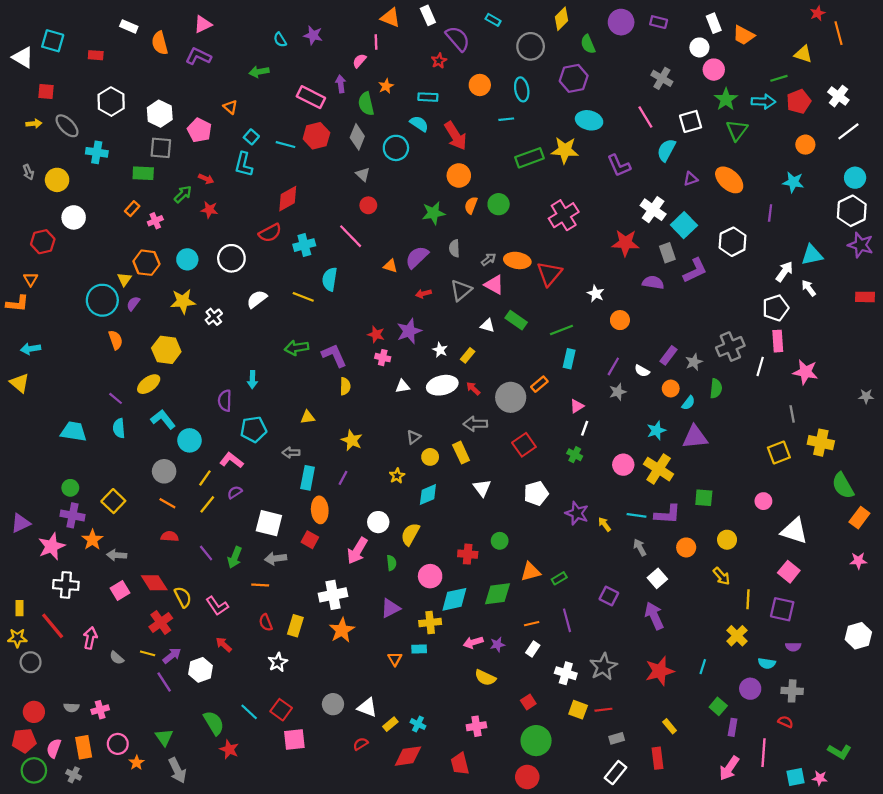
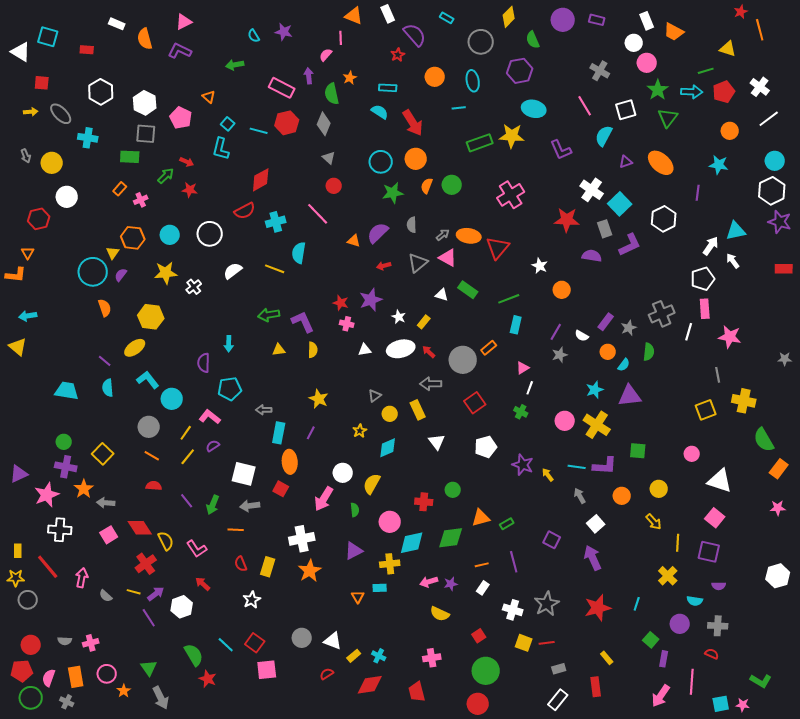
cyan circle: (396, 148) -> (381, 162), moved
yellow triangle: (308, 417) -> (279, 350), moved

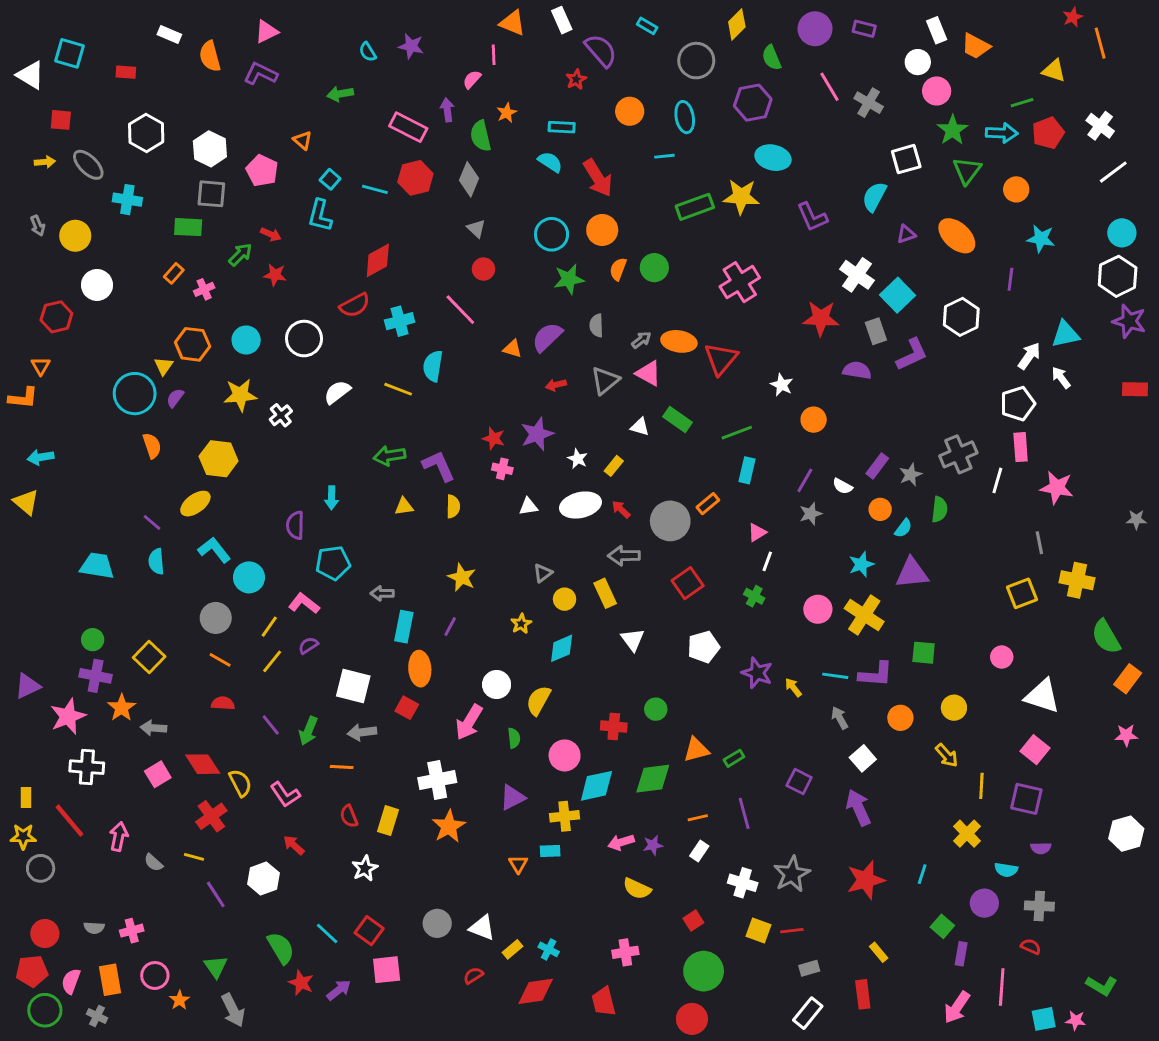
pink line: (585, 106) -> (829, 87), moved
orange circle: (730, 131) -> (1016, 189), moved
purple arrow: (156, 594) -> (339, 990), moved

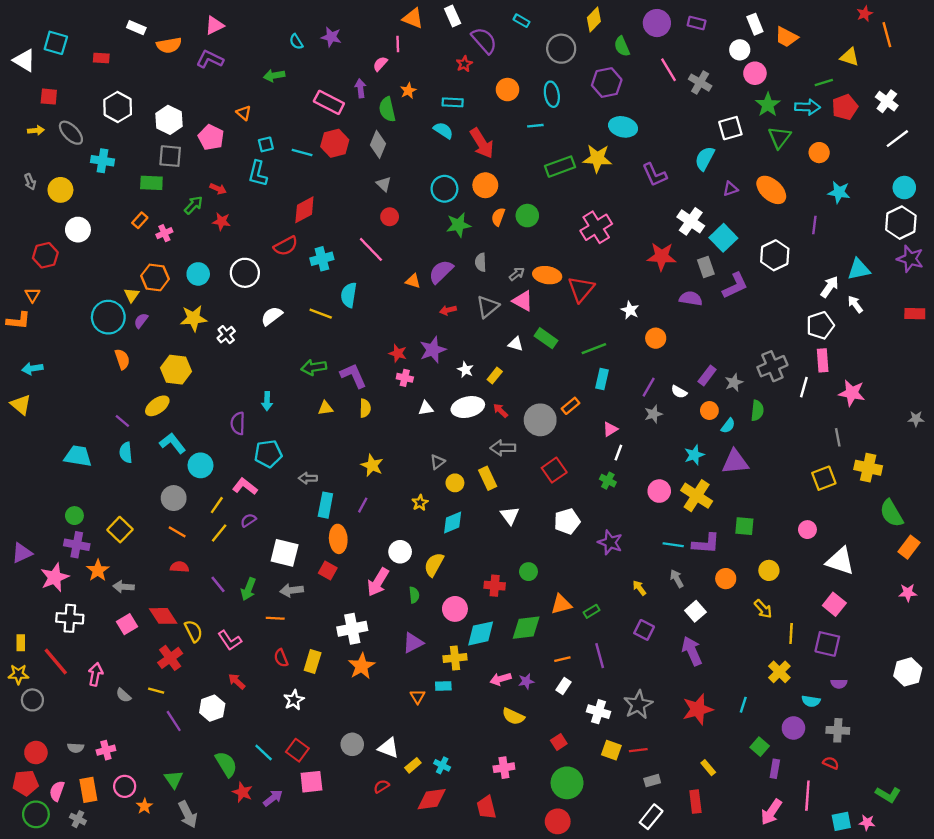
orange semicircle: (210, 56) -> (169, 45), turned -85
cyan square: (330, 179) -> (266, 144), turned 35
yellow arrow: (793, 687) -> (639, 588), moved

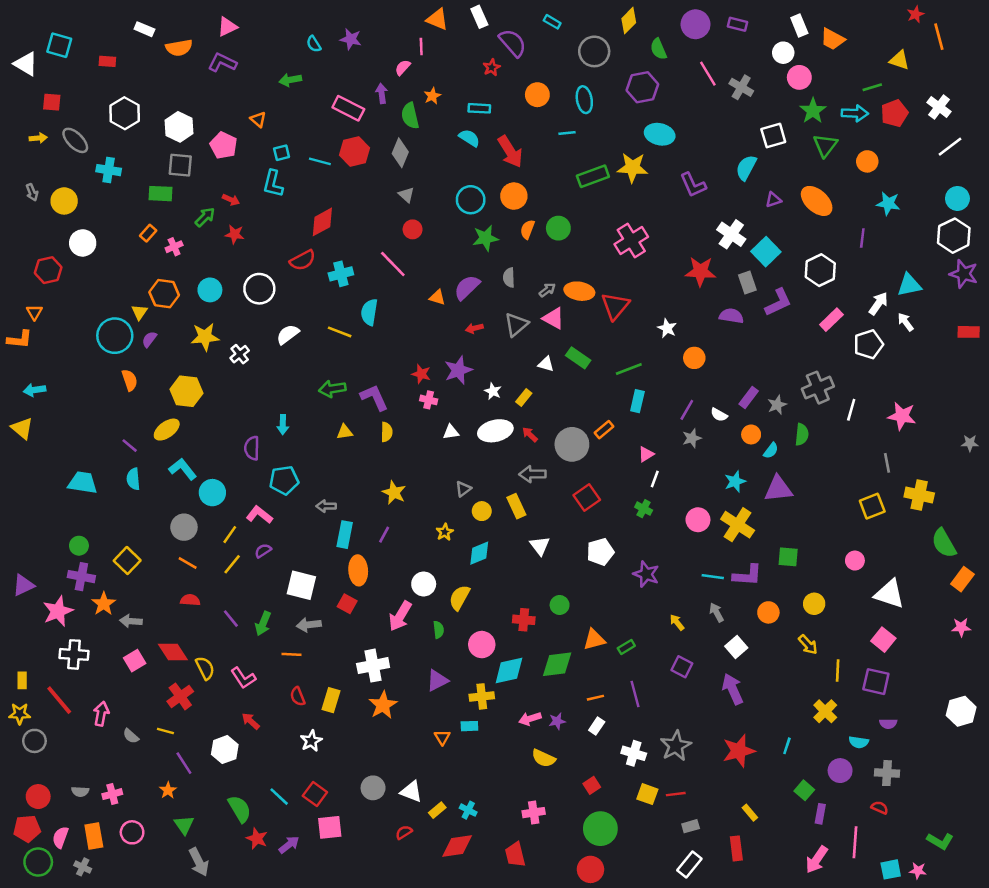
pink rectangle: (823, 360) -> (831, 320), moved, turned 50
orange star: (144, 806) -> (168, 790), moved

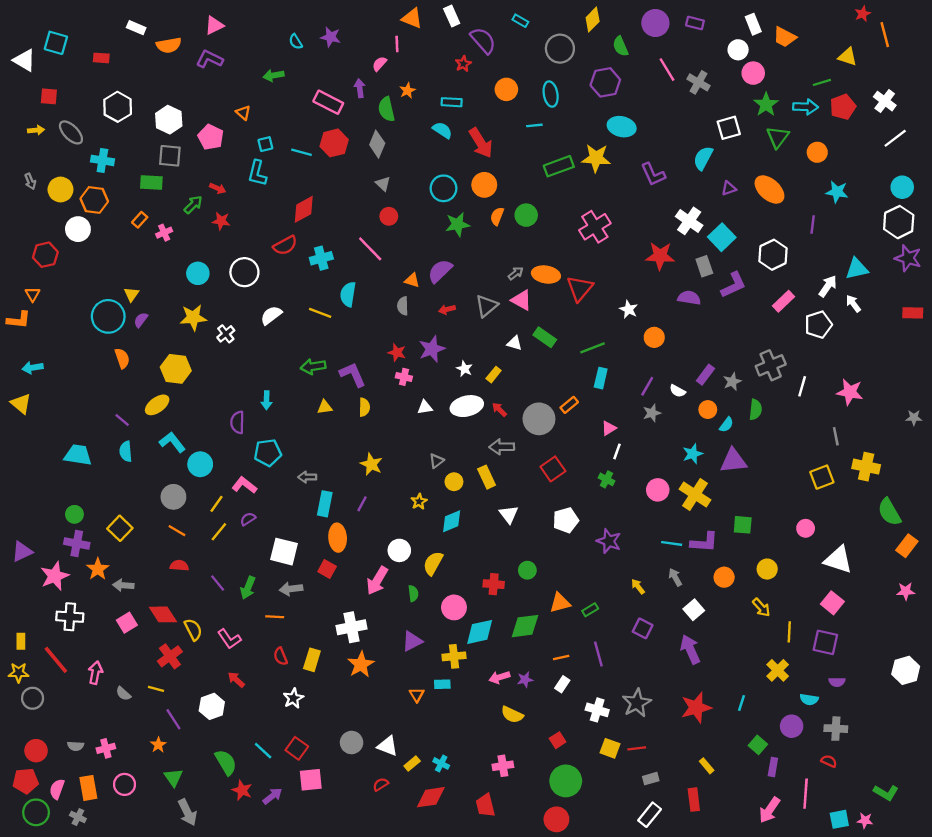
gray semicircle: (509, 278) -> (403, 306), moved
orange hexagon: (164, 294) -> (94, 200), moved

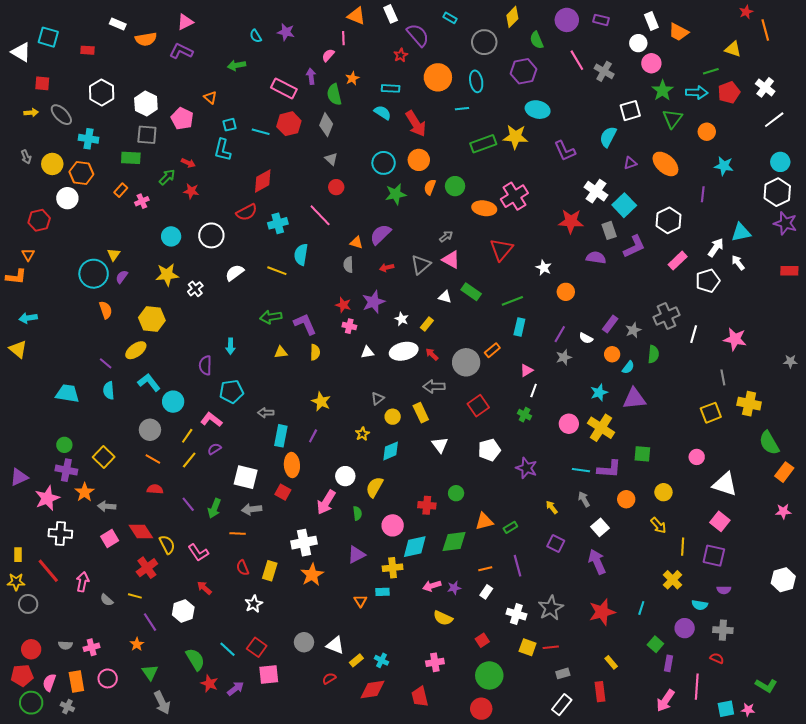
orange circle: (506, 89) -> (438, 77), size x1.4
orange ellipse: (546, 274) -> (484, 208), moved

